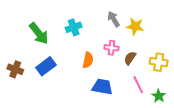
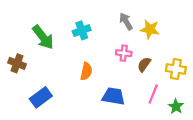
orange semicircle: (88, 60) -> (86, 71), moved
blue rectangle: (46, 66) -> (41, 97), moved
brown cross: (15, 69) -> (17, 63), moved
pink line: (138, 85) -> (153, 94), turned 48

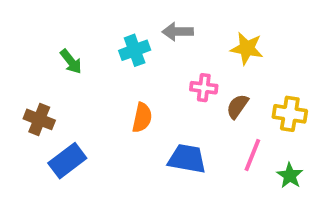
gray arrow: (126, 21) -> (178, 32), moved, turned -60
green arrow: (43, 37) -> (71, 61), size x0.6
brown cross: (17, 63) -> (39, 119), moved

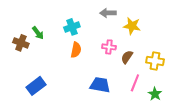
gray arrow: (178, 32) -> (108, 13), moved
orange semicircle: (142, 118) -> (76, 50), moved
brown cross: (39, 119) -> (21, 43), moved

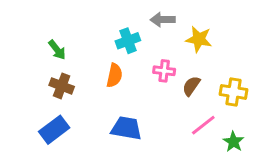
cyan cross: (72, 27) -> (128, 41), moved
brown cross: (21, 43) -> (62, 86), moved
pink line: (135, 83) -> (203, 125), turned 30
blue trapezoid: (100, 85) -> (126, 128), moved

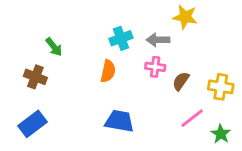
gray arrow: (163, 20) -> (158, 40), moved
yellow star: (199, 39) -> (185, 17), moved
brown cross: (62, 86) -> (35, 77), moved
blue rectangle: (54, 130) -> (33, 124), moved

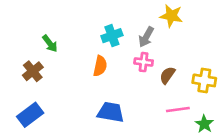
gray arrow: (158, 40) -> (146, 37), turned -60
brown cross: (35, 77) -> (33, 71), turned 30
pink line: (192, 118) -> (178, 109), turned 30

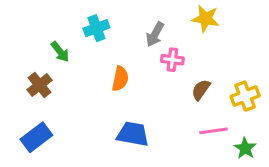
cyan cross: (112, 36) -> (96, 28), moved
gray arrow: (146, 37) -> (155, 34), moved
pink cross: (144, 62) -> (172, 60), moved
yellow cross: (204, 80) -> (245, 96), turned -30

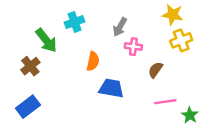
yellow star: (206, 19) -> (173, 15), moved
green arrow: (60, 52) -> (46, 40), size x1.5
yellow cross: (245, 96) -> (181, 40), moved
blue trapezoid: (133, 134) -> (111, 88), moved

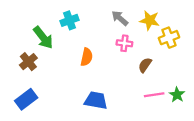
yellow star: (173, 15) -> (150, 20), moved
gray arrow: (120, 27) -> (120, 18), moved, turned 102
blue trapezoid: (111, 88) -> (96, 100), moved
green star: (190, 115) -> (177, 95), moved

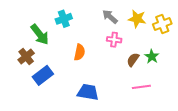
yellow cross: (169, 38) -> (162, 24), moved
green star: (177, 95) -> (152, 56), moved
blue rectangle: (26, 99) -> (43, 75), moved

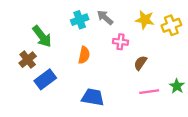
gray arrow: (110, 17) -> (105, 18), moved
cyan cross: (64, 19) -> (80, 20), moved
green star: (152, 56) -> (177, 86), moved

